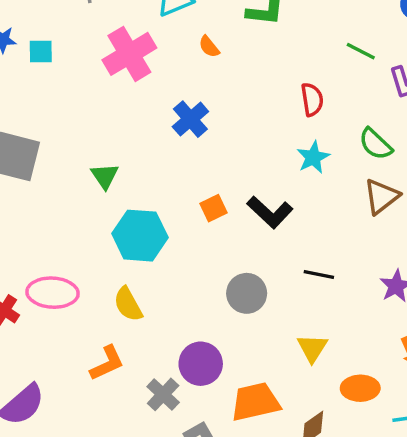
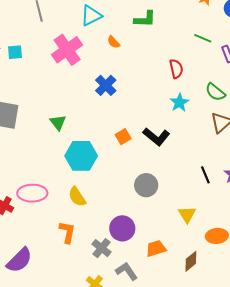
black line: (319, 274) -> (205, 175), moved, turned 60
orange L-shape: (107, 363) -> (67, 232), turned -50
orange trapezoid: (255, 402) -> (156, 248), size x0.7

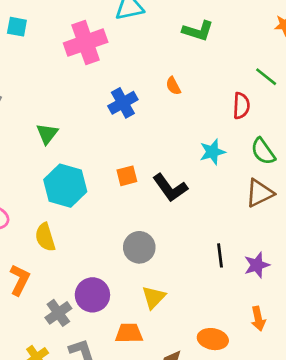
orange semicircle: (114, 42) -> (173, 86), moved
red semicircle: (176, 69) -> (241, 106), moved
yellow triangle: (187, 214) -> (154, 297), moved

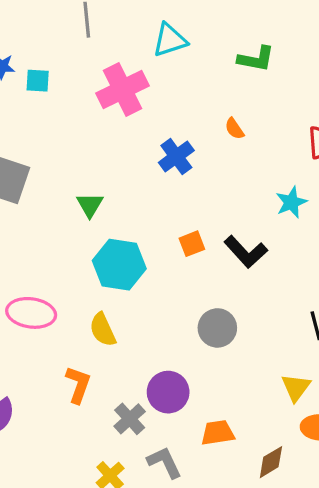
yellow triangle: (154, 297) -> (296, 387), moved

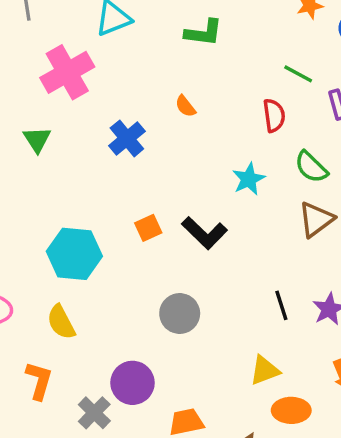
green triangle: (90, 205) -> (37, 139), moved
yellow triangle: (296, 387) -> (265, 370), turned 36

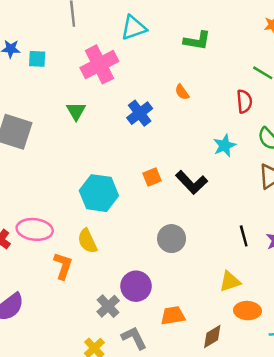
orange L-shape: (39, 381) -> (63, 266), moved

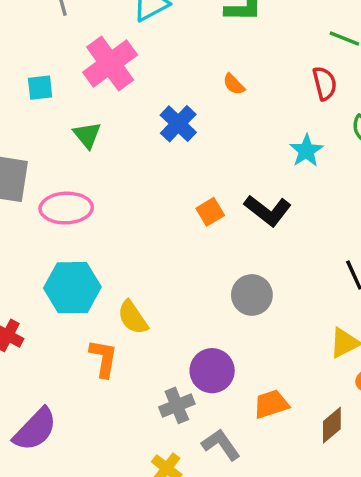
cyan square: (37, 59) -> (40, 88), moved
cyan hexagon: (99, 193) -> (72, 288), moved
pink ellipse: (35, 229) -> (66, 208), moved
gray cross: (108, 306) -> (177, 405), turned 30

